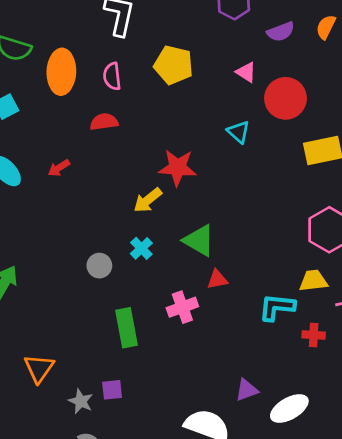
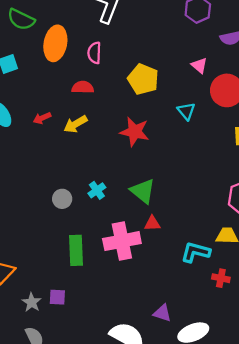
yellow pentagon: (174, 65) -> (143, 79), moved
yellow arrow: (148, 200) -> (75, 124), moved
pink cross: (182, 307) -> (122, 241), size x1.5
purple triangle: (247, 390) -> (162, 313), turned 30

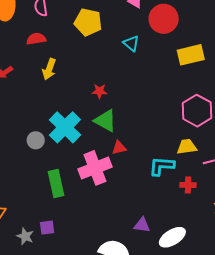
yellow arrow: (75, 124) -> (49, 69), moved, turned -30
red star: (135, 132) -> (100, 91), moved, size x0.6
cyan cross: (97, 190) -> (65, 127), size x2.0

